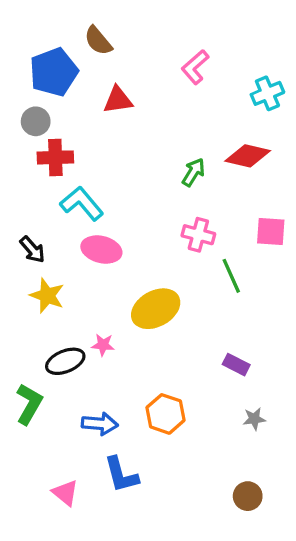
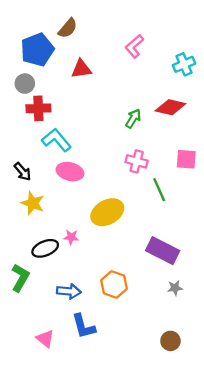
brown semicircle: (98, 41) -> (68, 28), turned -100
purple rectangle: (236, 365) -> (163, 251), size x1.8

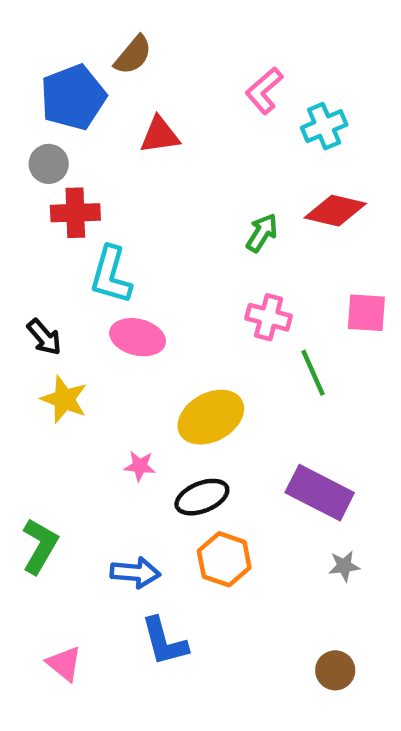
cyan cross: (184, 64) -> (324, 126), moved
cyan L-shape: (56, 140) -> (111, 275), turned -124
black ellipse: (45, 248) -> (202, 497), moved
pink triangle: (45, 339) -> (64, 664), moved

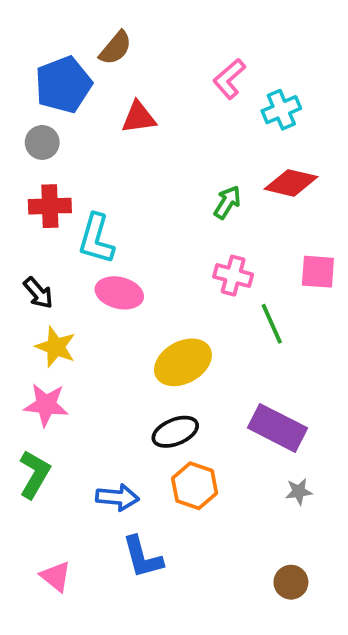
red cross: (75, 213) -> (50, 206), moved
pink star: (140, 466) -> (46, 405), moved, size x1.6

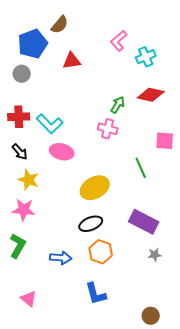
red cross: (50, 206) -> (19, 117), moved
cyan L-shape: (96, 239) -> (50, 124), turned -60
pink cross: (233, 276) -> (108, 129), moved
blue L-shape: (142, 557) -> (96, 294), moved
brown circle: (291, 582) -> (151, 316), moved

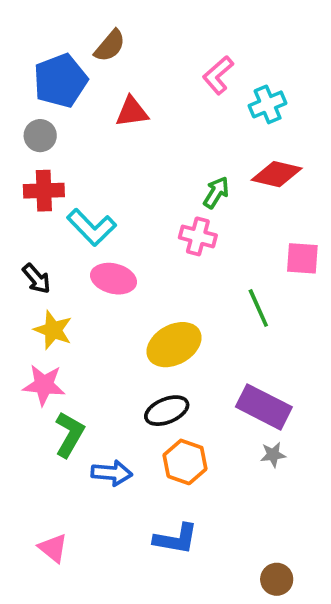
red cross: (19, 117) -> (44, 191), moved
green L-shape: (18, 246) -> (70, 434), moved
gray star: (155, 255) -> (273, 455), moved
blue L-shape: (96, 294) -> (176, 539), turned -65

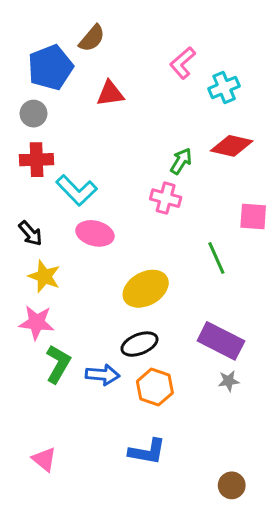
blue arrow: (112, 473) -> (103, 375), moved

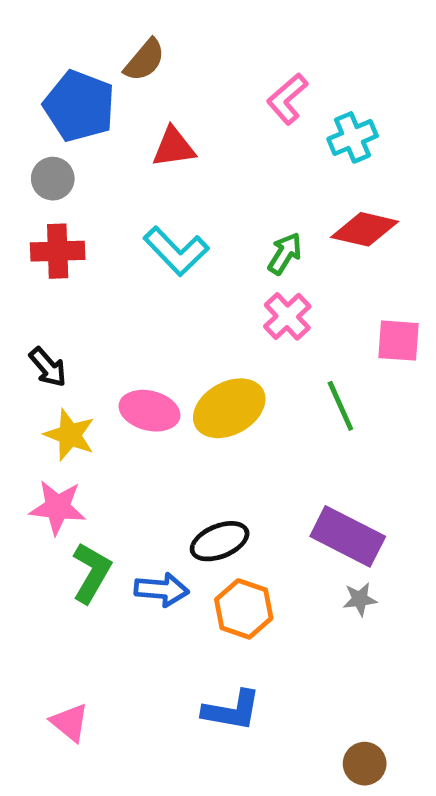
blue pentagon: (50, 67) -> (79, 106), turned -30
cyan L-shape: (77, 190) -> (176, 251), moved
pink cross: (166, 198) -> (287, 316), moved, turned 32
pink ellipse: (95, 233) -> (149, 411), moved
yellow ellipse: (146, 289) -> (229, 408), moved

